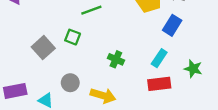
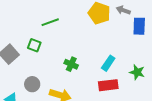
blue rectangle: (172, 25) -> (139, 26), moved, turned -30

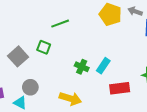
cyan rectangle: (108, 63) -> (103, 66), moved
gray circle: (32, 84) -> (30, 87), moved

